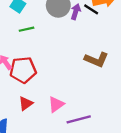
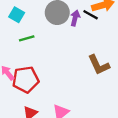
brown L-shape: (96, 60) -> (99, 65), turned 45

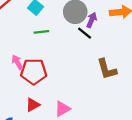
black line: (91, 15) -> (85, 33), moved

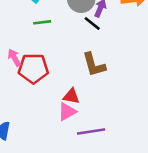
brown L-shape: (107, 69) -> (94, 65), moved
red triangle: (33, 105) -> (71, 96), moved, turned 40

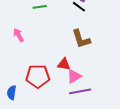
red pentagon: (33, 68) -> (38, 76), moved
pink triangle: (67, 112) -> (74, 76), moved

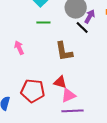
brown L-shape: (81, 39) -> (64, 51), moved

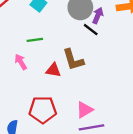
green line: (43, 23) -> (35, 40), moved
red triangle: (60, 82) -> (53, 70), moved

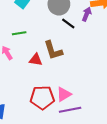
purple arrow: (98, 16) -> (87, 14), moved
red pentagon: (43, 110) -> (42, 98), moved

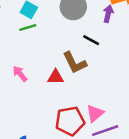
black line: (68, 24) -> (91, 40), moved
green line: (19, 33) -> (28, 28), moved

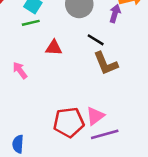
brown L-shape: (75, 63) -> (106, 63), moved
red triangle: (56, 77) -> (54, 48), moved

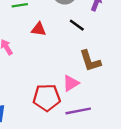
brown L-shape: (106, 63) -> (90, 61), moved
pink triangle: (95, 116) -> (71, 83), moved

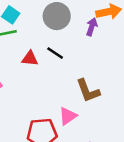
black line: (77, 25) -> (55, 53), moved

